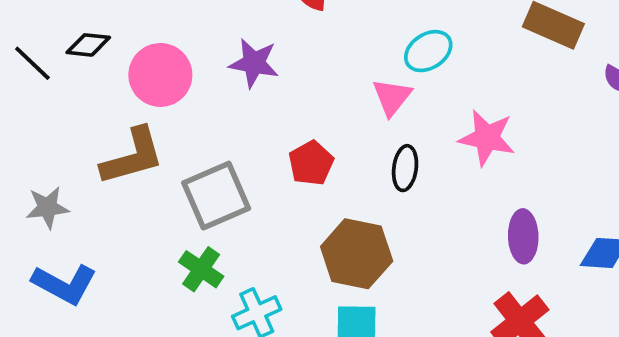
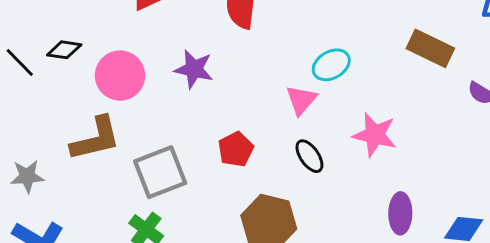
black ellipse: (405, 168) -> (309, 156), turned -44

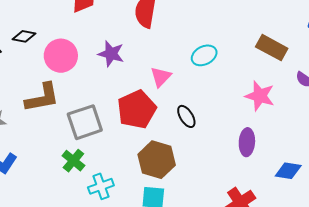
pink triangle: (301, 100) -> (161, 77), moved
pink star: (375, 135) -> (260, 96), moved
red pentagon: (236, 149) -> (137, 109), size x1.6
purple ellipse: (400, 213) -> (247, 142), moved

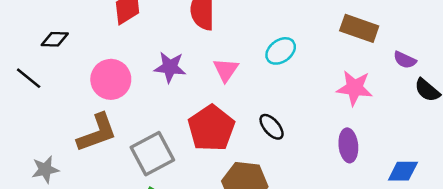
black diamond: (24, 36) -> (55, 39), moved
pink triangle: (161, 77) -> (226, 70), moved

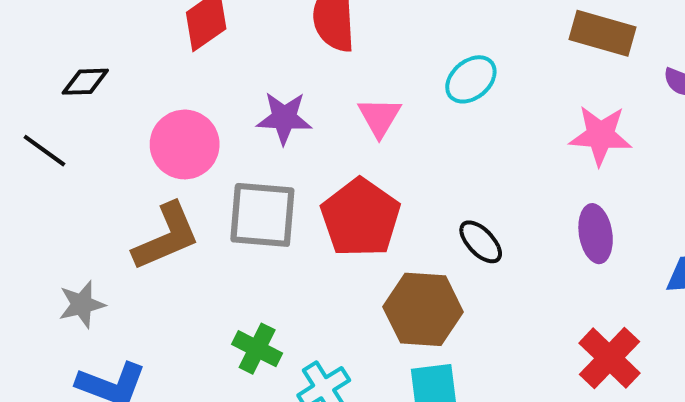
black ellipse: (272, 127) -> (481, 242), moved
gray square: (152, 154) -> (262, 215), moved, turned 36

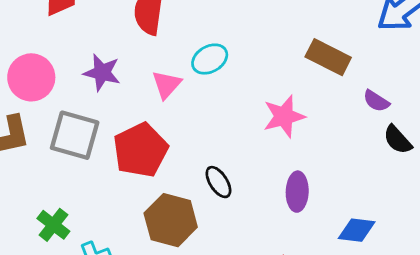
cyan ellipse: (471, 79) -> (210, 59), moved
pink star: (600, 135) -> (284, 116), moved, turned -30

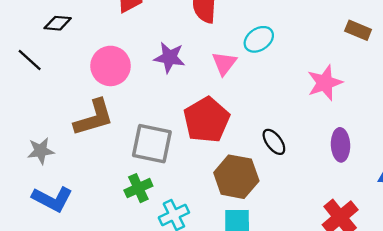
brown rectangle: (328, 57) -> (358, 30), size x0.7
gray square: (75, 135) -> (152, 144), moved
green cross: (53, 225) -> (138, 188), turned 32

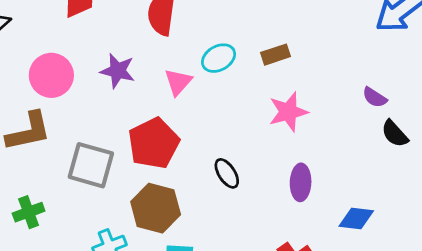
brown rectangle: (358, 30) -> (275, 55), moved, turned -45
brown hexagon: (236, 177) -> (156, 208), moved
green cross: (138, 188) -> (29, 212), moved

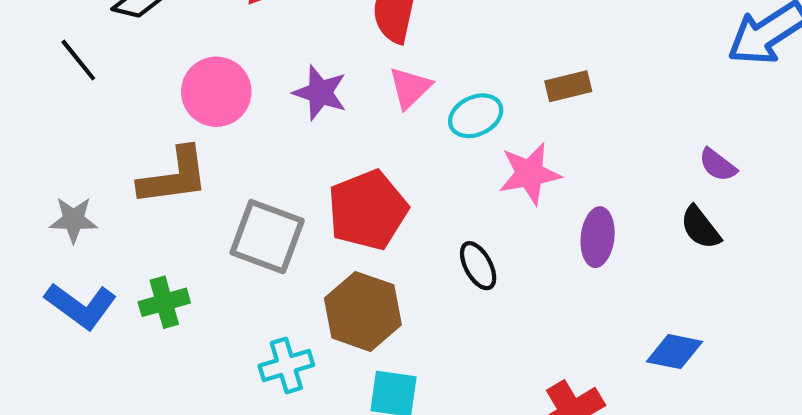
cyan ellipse: (219, 58) -> (476, 116), moved
pink triangle: (178, 82) -> (410, 88), moved
pink star: (288, 112) -> (530, 174), moved
black semicircle: (395, 134) -> (700, 227), moved
purple ellipse: (301, 182) -> (598, 237), moved

